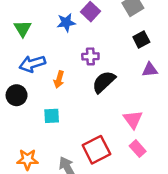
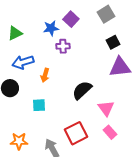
green triangle: (23, 29) -> (15, 33), turned 35
purple cross: (90, 56) -> (63, 46), moved
purple triangle: (150, 70) -> (120, 67), size x1.6
black semicircle: (104, 82) -> (82, 90), moved

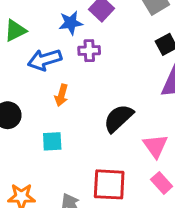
blue arrow: (23, 62) -> (45, 60), moved
red square: (76, 133) -> (109, 184), turned 30

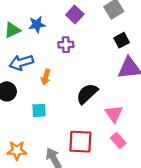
blue star: (71, 23) -> (37, 25), moved
blue arrow: (45, 60) -> (21, 62), moved

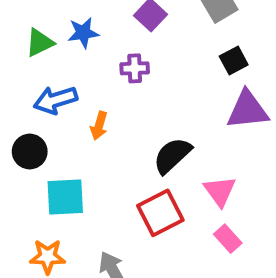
cyan square: (39, 110) -> (65, 197), moved, size x1.5
red square: (80, 142) -> (160, 213), moved, turned -30

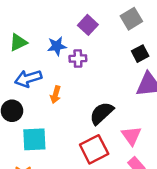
blue star: (83, 33) -> (57, 46), moved

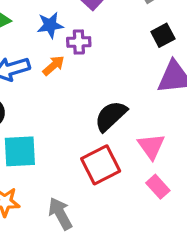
orange arrow: (56, 95) -> (54, 66), moved, turned -147

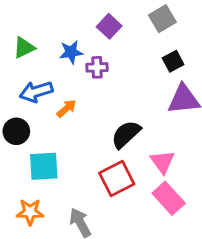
orange arrow: (54, 66) -> (67, 108), moved
pink rectangle: (158, 187) -> (169, 198), size x1.5

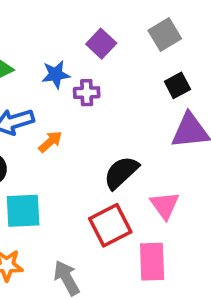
pink rectangle: (169, 198) -> (152, 262), moved, turned 40

